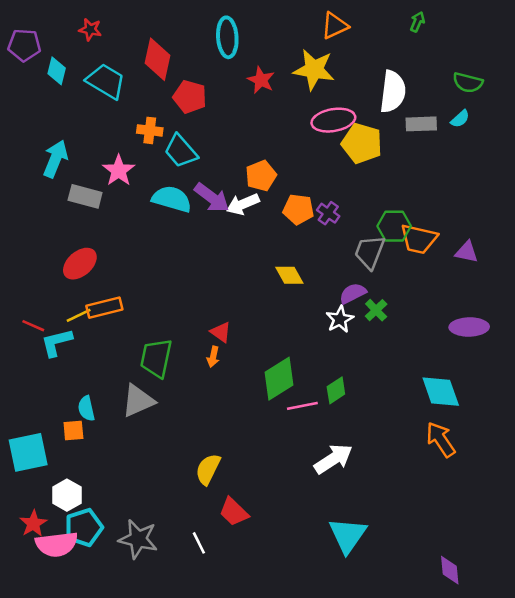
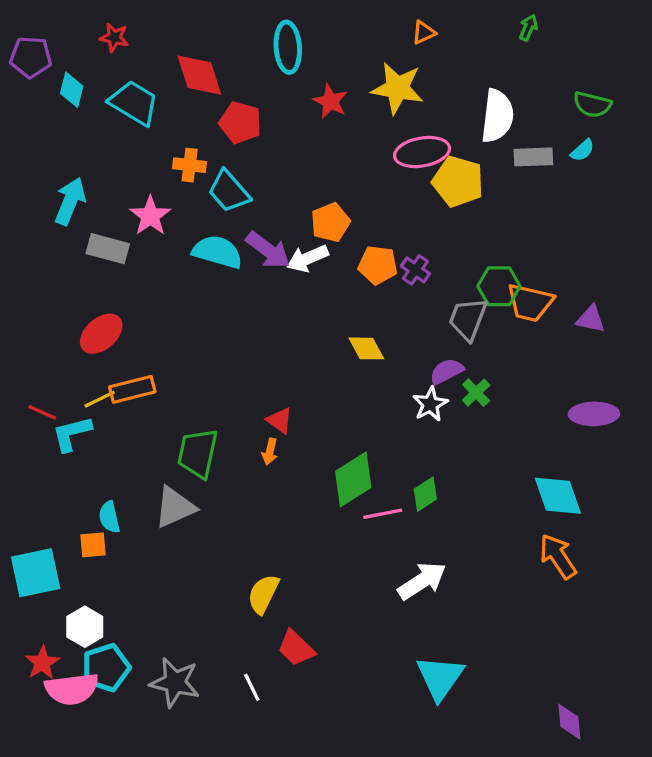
orange triangle: (335, 26) -> (424, 33), size x0.7
red diamond: (157, 59) -> (199, 75), turned -30

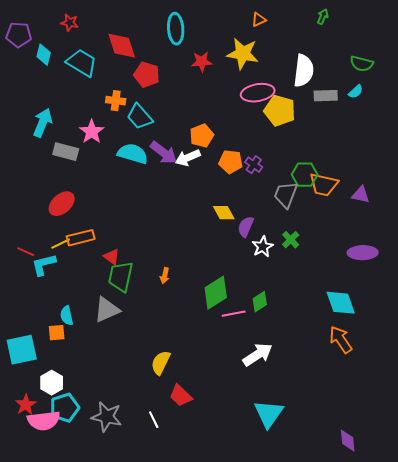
red star: (330, 101) -> (202, 62), turned -30
purple semicircle: (447, 371) -> (246, 227), moved, turned -40
red triangle: (280, 420) -> (112, 257), moved

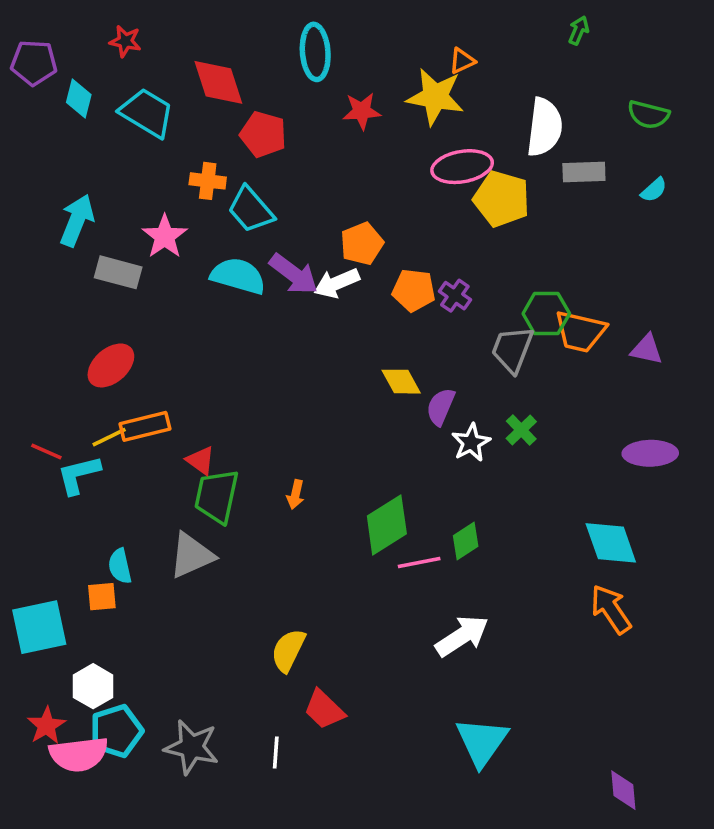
orange triangle: (259, 20) -> (462, 61), moved
cyan semicircle: (356, 92) -> (654, 190), moved
white line: (154, 420) -> (276, 752), turned 30

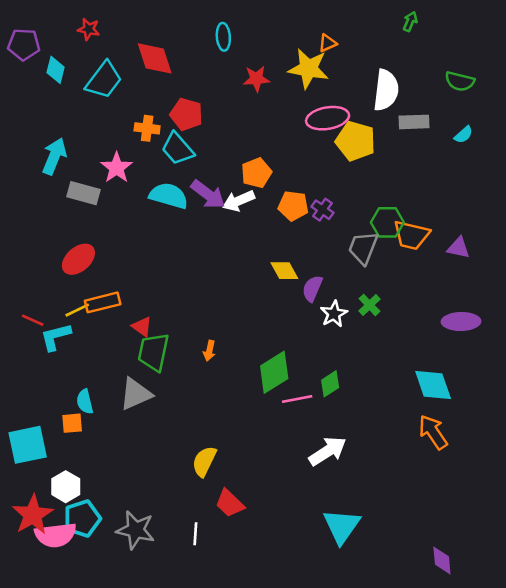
cyan ellipse: (315, 52) -> (223, 37), size x0.7
cyan trapezoid: (147, 113) -> (104, 80), turned 96
red pentagon: (263, 134) -> (186, 114), moved
red star: (46, 726) -> (33, 515), size x1.5

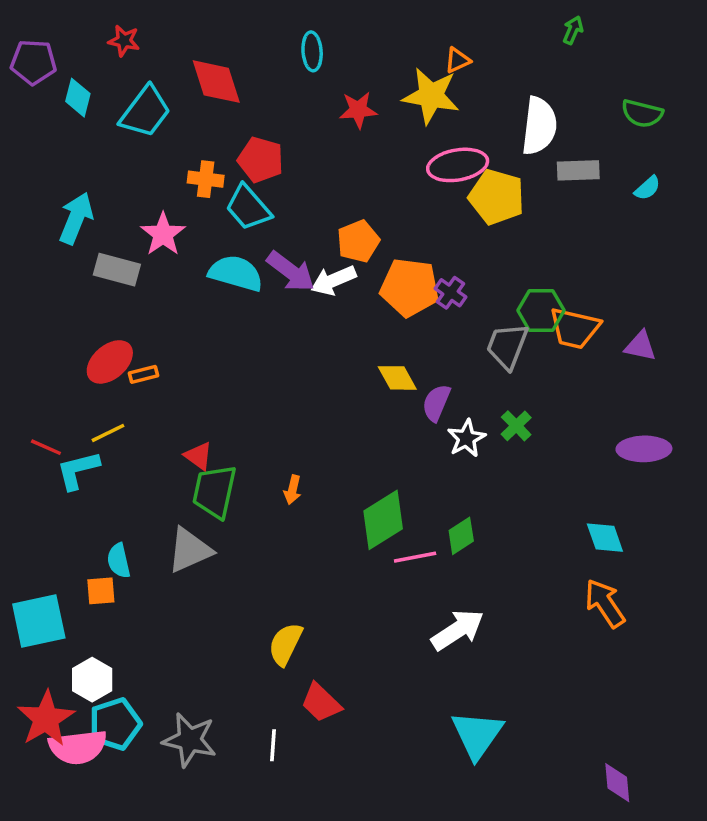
orange pentagon: (293, 206) -> (410, 287), size x1.4
orange rectangle: (103, 302) -> (143, 374), moved, size x0.6
cyan diamond: (433, 385) -> (605, 538), size x0.7

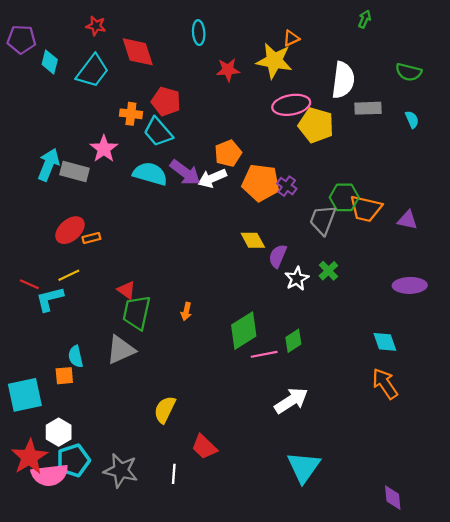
red star: (124, 41) -> (96, 26), moved
cyan semicircle: (647, 188) -> (412, 120), turned -72
cyan arrow: (76, 218) -> (49, 165), moved
yellow semicircle: (285, 644) -> (165, 410), moved

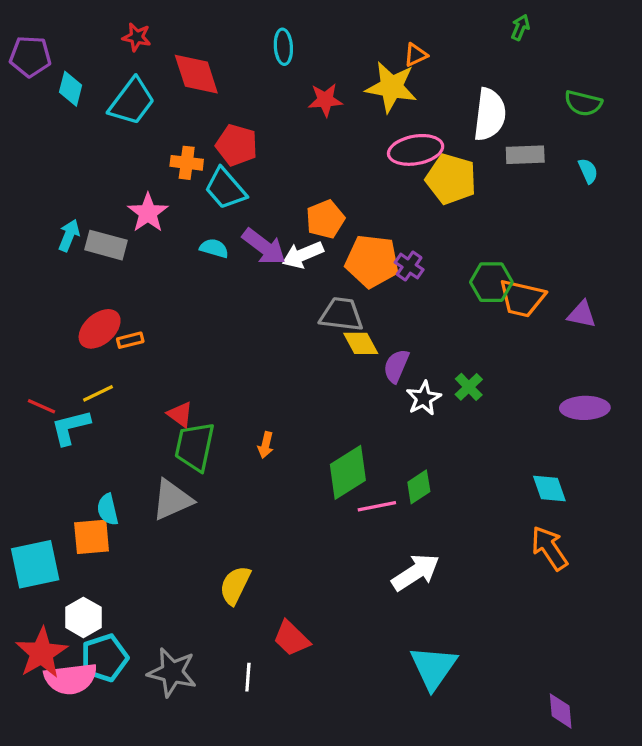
cyan arrow: (49, 165) -> (69, 235), size x0.7
cyan semicircle: (150, 174) -> (214, 248), size x0.6
gray trapezoid: (323, 220) -> (341, 314), moved, turned 76
orange square: (64, 376) -> (92, 537), size x1.4

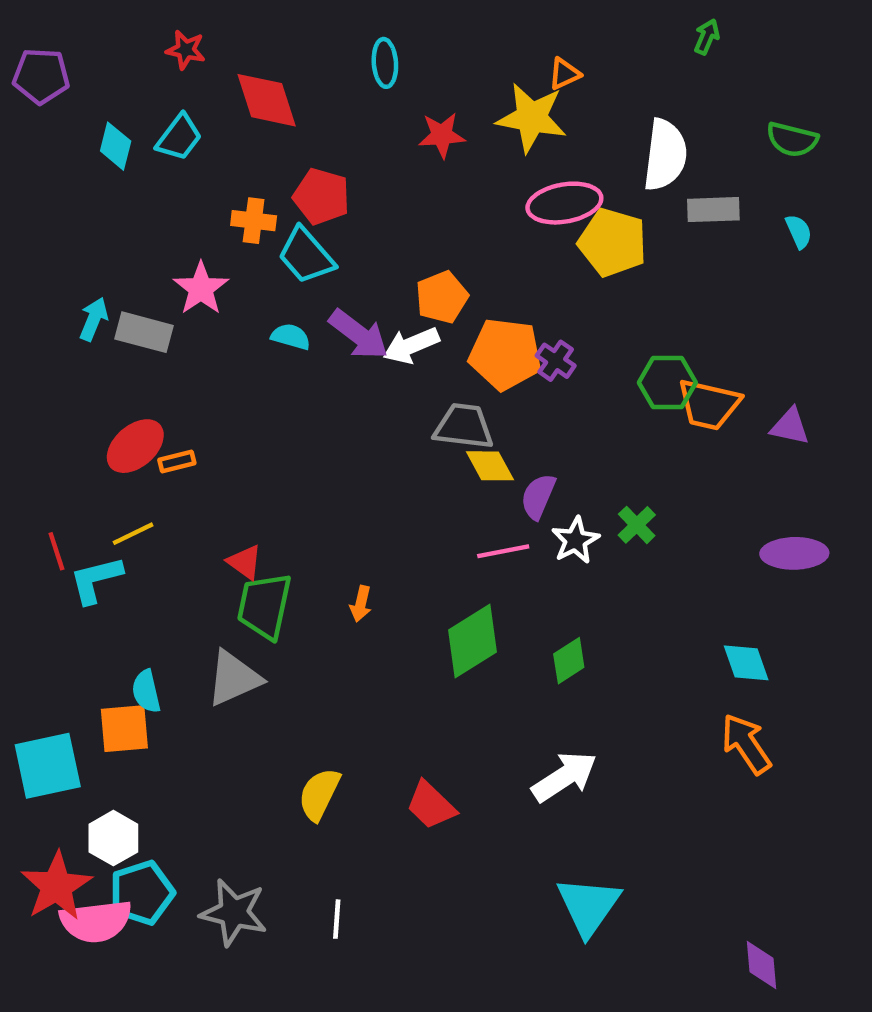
cyan diamond: (71, 89) -> (116, 146), moved
cyan trapezoid: (132, 102) -> (179, 137), size x0.7
red line: (42, 406) -> (56, 551), turned 48
pink line: (377, 506) -> (503, 551), moved
red trapezoid: (291, 638) -> (431, 805), moved

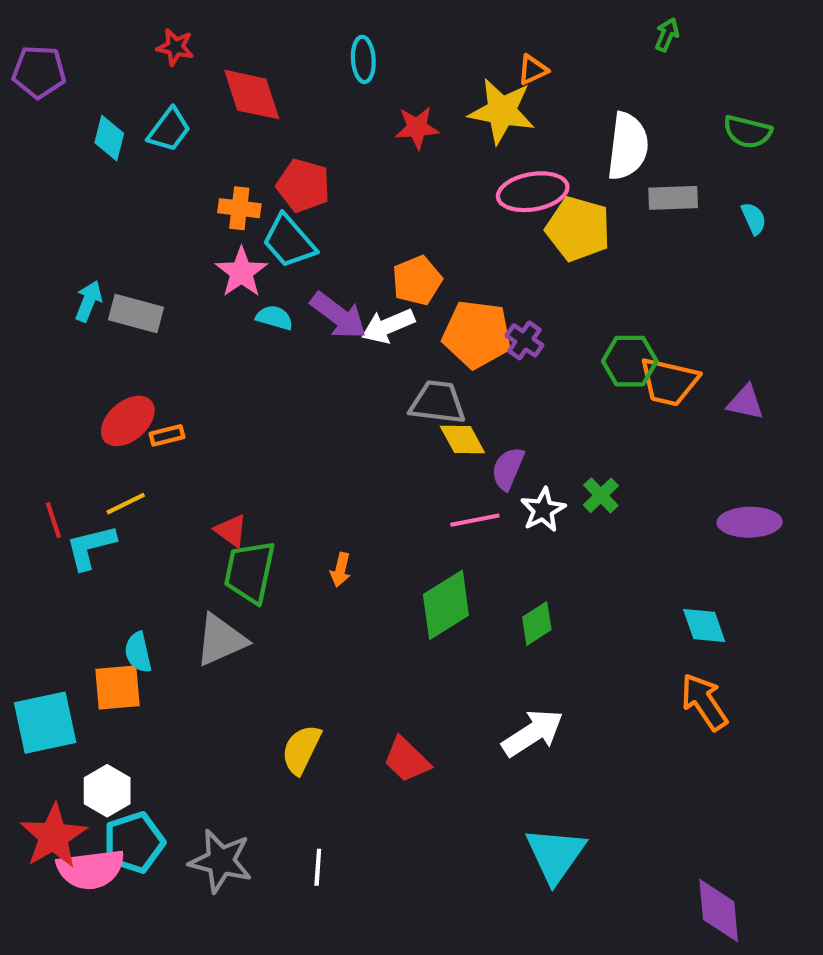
pink star: (201, 288) -> (241, 272), moved
purple diamond: (762, 965) -> (719, 911), size x1.4

